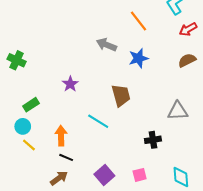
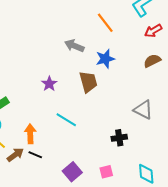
purple star: (70, 84) -> (49, 84), moved
brown trapezoid: (121, 95) -> (88, 82), moved
gray triangle: (178, 111) -> (143, 110), turned 30
brown arrow: (59, 178) -> (15, 155), moved

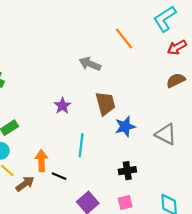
blue star: (105, 59) -> (125, 127), moved
cyan line: (66, 120) -> (81, 145), turned 65
black cross: (119, 138) -> (127, 171), moved
black line: (35, 155) -> (59, 176), moved

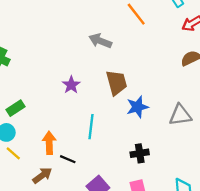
gray triangle: (166, 134) -> (180, 115), turned -35
brown arrow: (25, 184) -> (42, 175), moved

